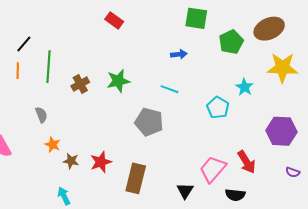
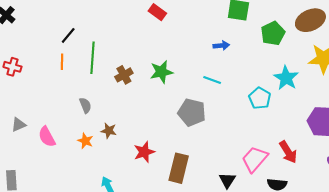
cyan star: (244, 87) -> (286, 78), size x1.4
orange star: (53, 145) -> (85, 141), moved
brown star: (71, 161) -> (109, 131), moved

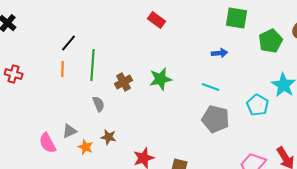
gray semicircle: (85, 105) -> (99, 104), moved
gray pentagon: (192, 112) -> (216, 119), moved
gray triangle: (18, 125) -> (70, 131), moved

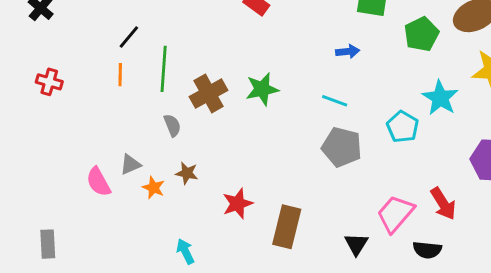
brown cross: (124, 82) -> (209, 93), size x1.4

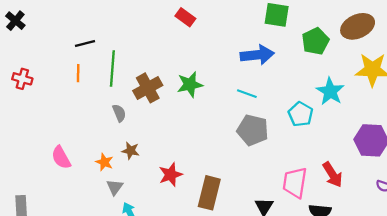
black line: (129, 37) -> (85, 43), turned 36
blue arrow: (348, 51) -> (257, 55), size x1.8
gray triangle: (130, 164) -> (115, 187), moved, turned -30
pink trapezoid: (395, 214) -> (295, 183), turned -32

